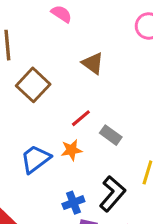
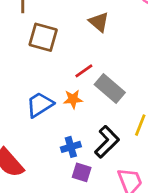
brown square: (33, 85) -> (43, 37), turned -32
gray rectangle: (111, 135) -> (110, 89), size x1.5

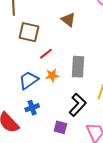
red line: (84, 71) -> (46, 54), moved
gray rectangle: (110, 89) -> (78, 67), turned 55
blue cross: (71, 147) -> (32, 108), moved

